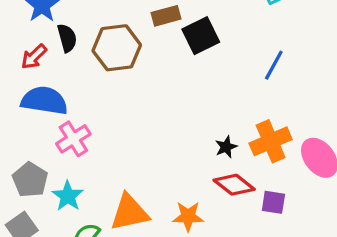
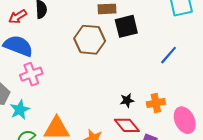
brown hexagon: (117, 48) -> (90, 40), moved
orange cross: (271, 141) -> (156, 103), size x0.7

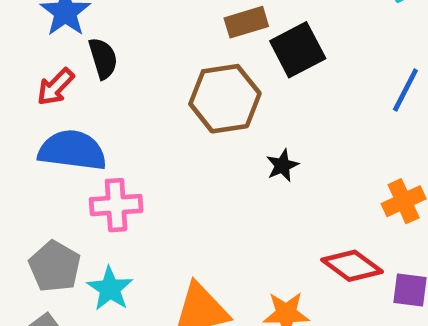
pink cross: (31, 74) -> (116, 205), turned 30
black star: (127, 100) -> (282, 165), moved

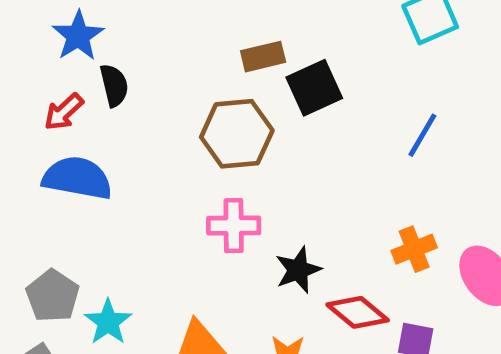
black star: (282, 165) -> (298, 270), moved, size x1.4
pink cross: (116, 205) -> (234, 226), moved

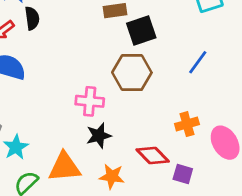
brown hexagon: (237, 134) -> (132, 73), moved
black star: (298, 270) -> (99, 136), moved

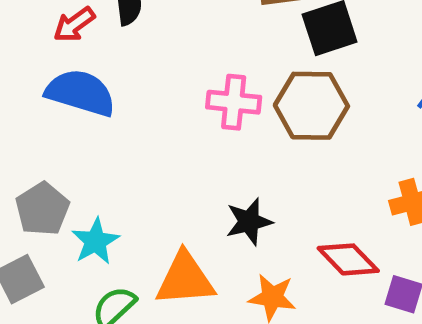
pink cross: (90, 101) -> (234, 102), moved

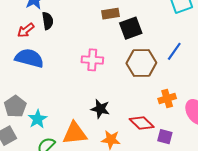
brown hexagon: (311, 106) -> (141, 63), moved
black star: (249, 222) -> (100, 109), turned 30

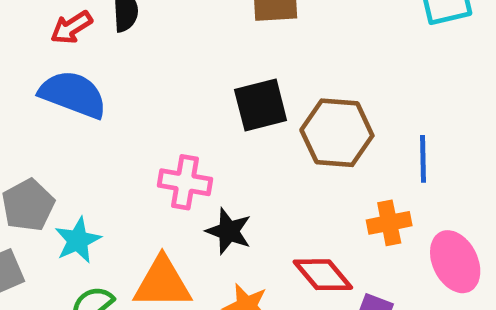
black square: (131, 28) -> (261, 105), moved
blue line: (174, 51) -> (423, 159), moved, turned -42
pink cross: (92, 60) -> (185, 182), moved

